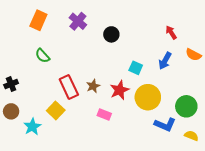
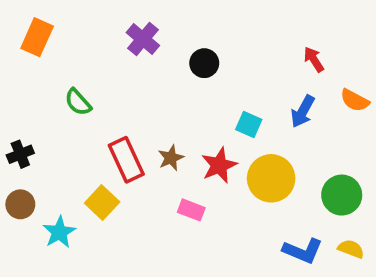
orange rectangle: (38, 20) -> (37, 37), moved
blue L-shape: (165, 125) -> (303, 251), moved

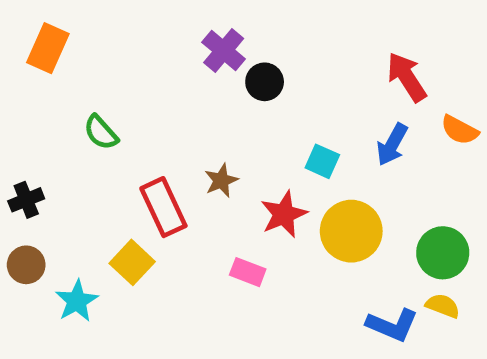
purple cross: (143, 39) -> (224, 51), moved
red arrow: (314, 59) -> (407, 77), size x1.5
brown star: (171, 158) -> (221, 181), moved
yellow semicircle: (351, 249) -> (443, 306), moved

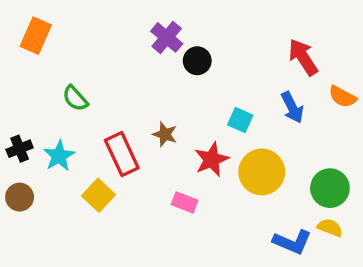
blue arrow: (392, 144) -> (292, 107), turned -56
brown star: (221, 181) -> (165, 134), turned -30
cyan star: (77, 301) -> (59, 156), moved

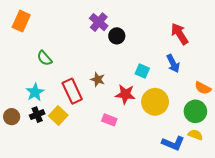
orange semicircle: (342, 97) -> (203, 88), moved
black cross: (20, 149) -> (37, 115), moved
red star: (212, 159) -> (125, 94), turned 30

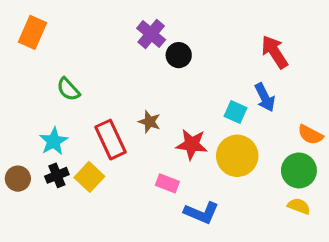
cyan square: (142, 71) -> (236, 112), moved
blue L-shape: (173, 143) -> (201, 213), moved

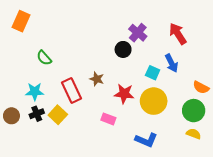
purple cross: (151, 34) -> (138, 33), moved
black circle: (179, 55) -> (123, 49), moved
cyan star: (54, 141) -> (35, 92), turned 30
blue L-shape: (201, 213) -> (146, 140), moved

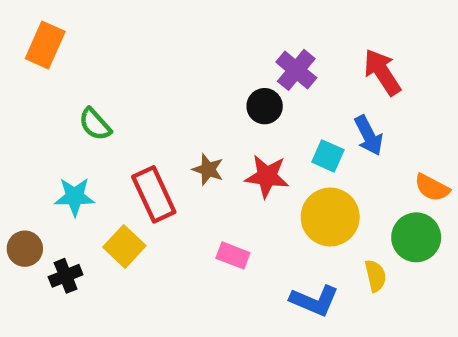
red star: (124, 94) -> (267, 176), moved
black cross: (37, 114) -> (66, 276), moved
yellow semicircle: (194, 134) -> (375, 276), moved, turned 56

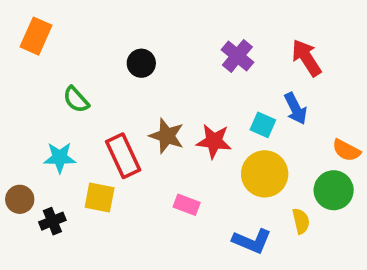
black circle: (265, 106) -> (141, 63), moved
brown star: (208, 169) -> (167, 136), size x1.4
yellow square: (124, 246) -> (100, 197), turned -32

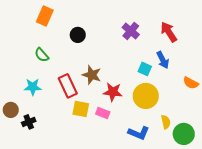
orange rectangle: (36, 36) -> (45, 16), moved
red star: (214, 141) -> (113, 92), moved
green circle: (334, 190) -> (184, 134), moved
yellow square: (100, 197) -> (81, 109), moved

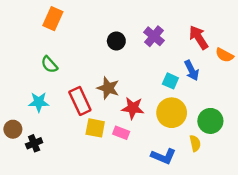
black circle: (78, 35) -> (116, 41), moved
orange semicircle: (191, 83) -> (225, 55), moved
green circle: (184, 134) -> (210, 121), moved

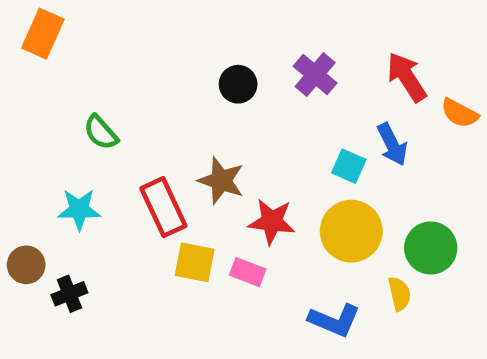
orange rectangle: (53, 19) -> (43, 34), moved

